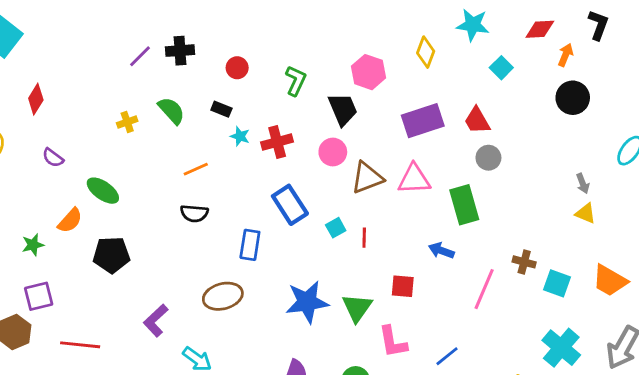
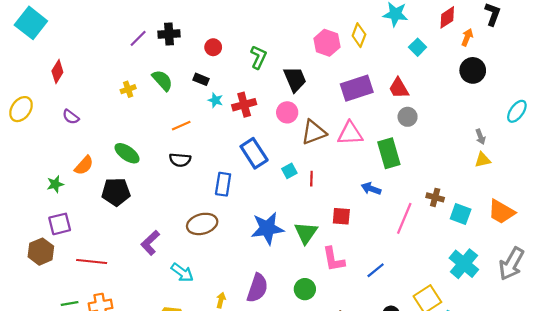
red diamond: (540, 29) -> (447, 17), turned -30
pink hexagon: (368, 72) -> (327, 43), moved
green ellipse: (103, 191) -> (127, 153), moved
yellow triangle: (586, 213) -> (483, 160), turned -35

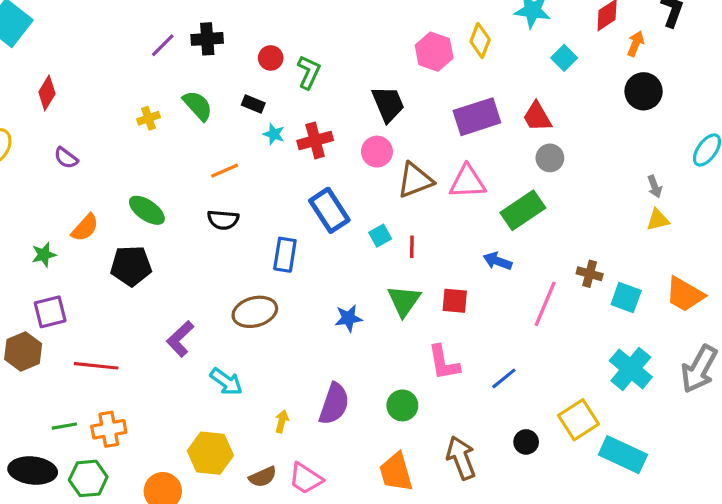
green L-shape: (258, 57) -> (309, 72), moved
green rectangle: (389, 153) -> (523, 210), turned 72
blue star: (267, 228) -> (348, 318), size x0.6
green triangle: (306, 233) -> (404, 301), moved

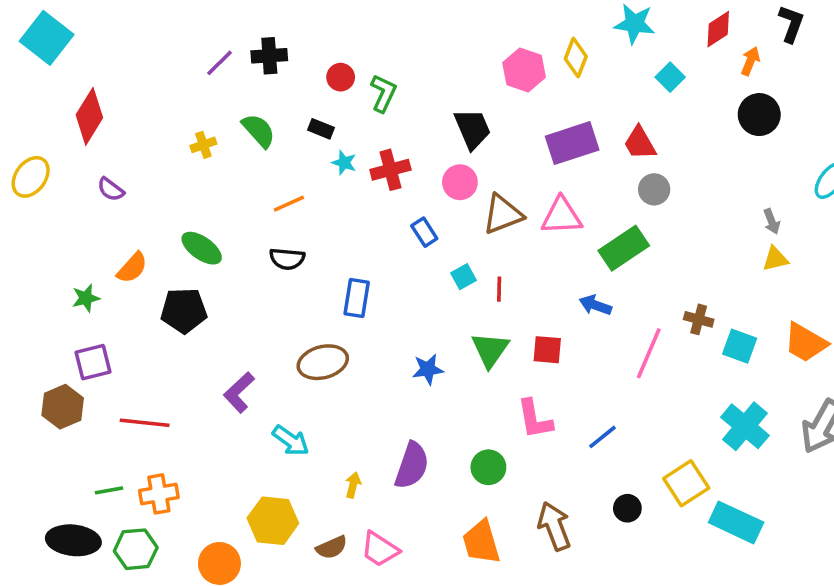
red diamond: (47, 93) -> (89, 116), size x1.4
blue rectangle: (329, 210) -> (424, 232), moved, size x0.6

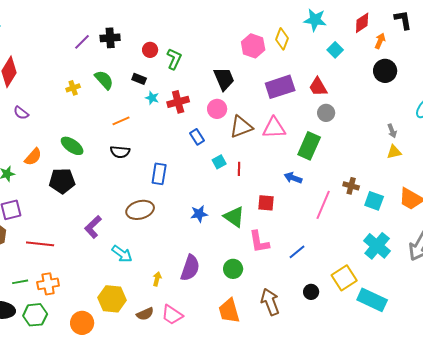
black L-shape: (791, 24) -> (403, 20), turned -30
green rectangle: (624, 248) -> (309, 146), turned -32
green triangle: (490, 350) -> (234, 217), moved, turned -30

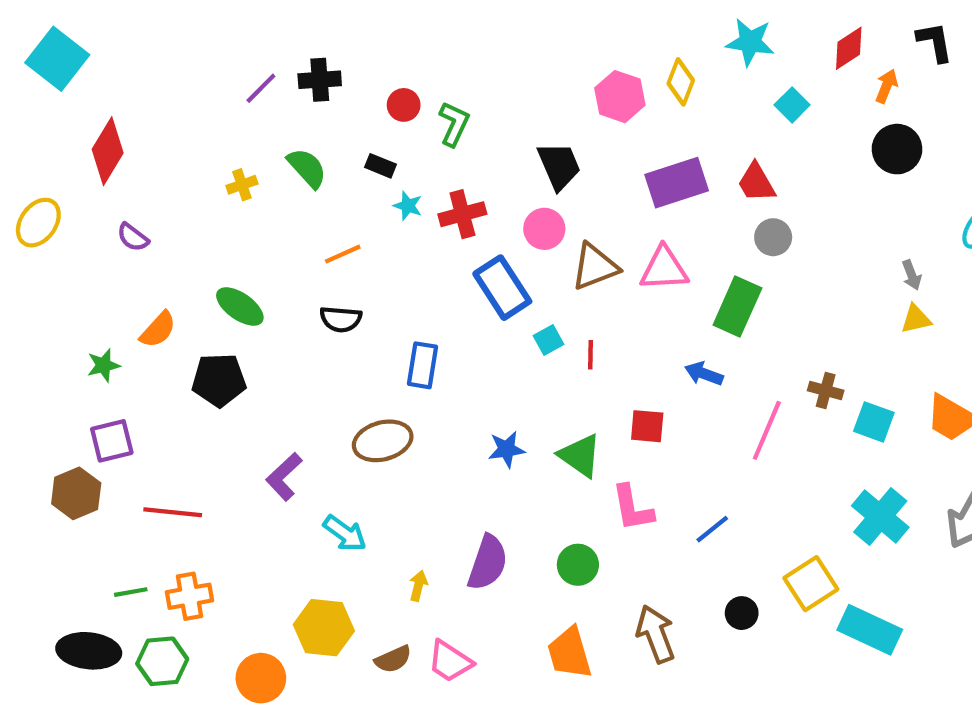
blue rectangle: (197, 137) -> (502, 288), size x1.8

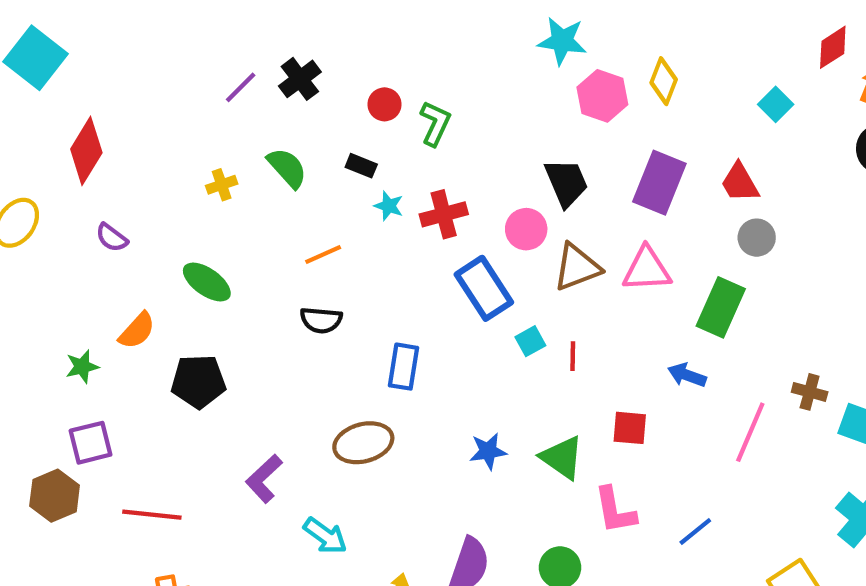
cyan star: (750, 42) -> (562, 41), moved
black cross: (320, 80) -> (300, 79), turned -33
black trapezoid: (559, 166) -> (566, 183), moved
purple rectangle: (677, 183) -> (659, 183), turned -50
green ellipse: (240, 307) -> (207, 282), moved

